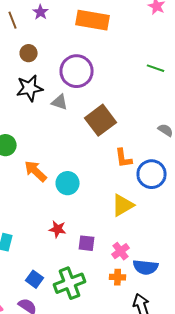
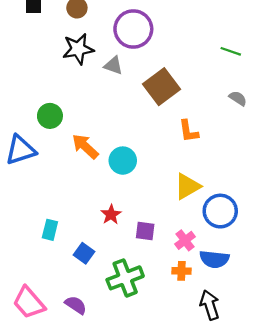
green line: (156, 68) -> (231, 51), moved
blue circle: (152, 174) -> (220, 211), moved
red star: (58, 229) -> (111, 215), turned 30
blue square: (35, 279) -> (84, 253), moved

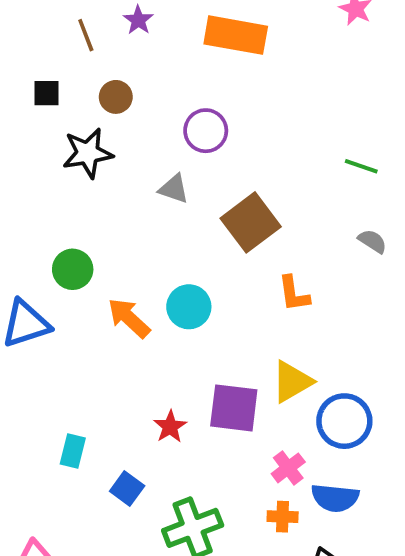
purple circle: (133, 29) -> (206, 131), size x0.7
black star: (78, 49) -> (88, 153), moved
cyan circle: (123, 161) -> (189, 307), moved
purple square: (145, 231) -> (234, 408), moved, size x1.6

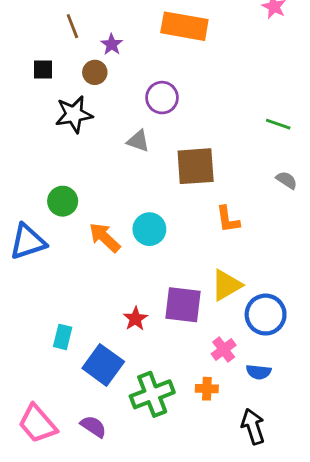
purple star: (138, 20) -> (112, 44), moved
brown square: (251, 222) -> (196, 166), turned 33
blue square: (127, 488) -> (103, 365), size x1.6
blue semicircle: (335, 498) -> (259, 372), size x0.7
orange cross: (283, 517) -> (207, 389), moved

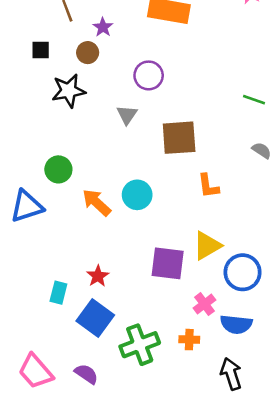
gray triangle: (138, 141) -> (127, 115), turned 45
red star: (135, 319) -> (98, 276), moved
blue semicircle: (259, 372) -> (236, 324), size x1.4

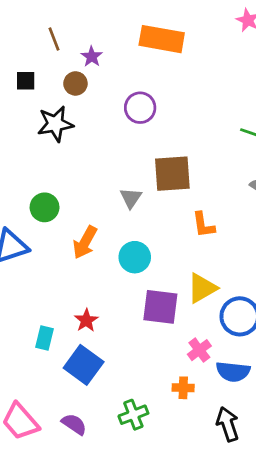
gray triangle: (127, 115) -> (131, 198), moved
cyan circle: (137, 195) -> (135, 257), moved
orange arrow: (97, 202) -> (85, 242), turned -104
green cross: (140, 345) -> (133, 415), moved, size x0.7

